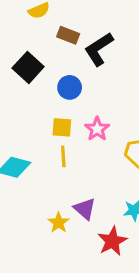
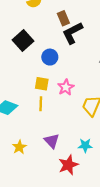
brown rectangle: (68, 35) -> (63, 18), moved, turned 40
yellow star: (59, 223) -> (19, 147), moved

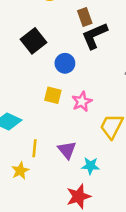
yellow line: (41, 104) -> (35, 148), moved
purple triangle: (52, 141) -> (67, 150), moved
cyan star: (85, 145) -> (90, 166), moved

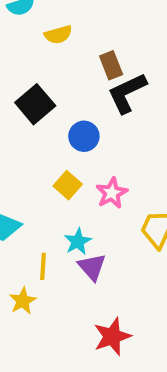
yellow square: (53, 95) -> (68, 185), turned 30
cyan star: (90, 166) -> (78, 241), moved, turned -30

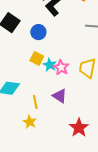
pink star: (112, 193) -> (61, 67), moved
cyan star: (78, 241) -> (50, 65), moved

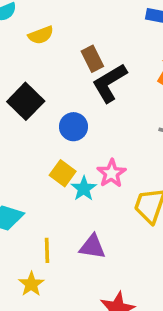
pink star: (61, 67) -> (111, 173), moved
purple triangle: (60, 96) -> (92, 247), turned -35

